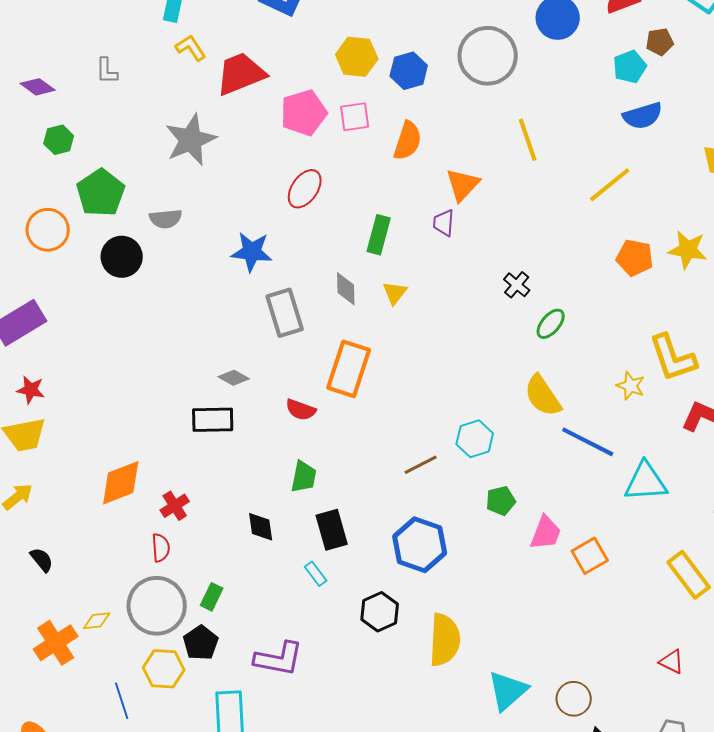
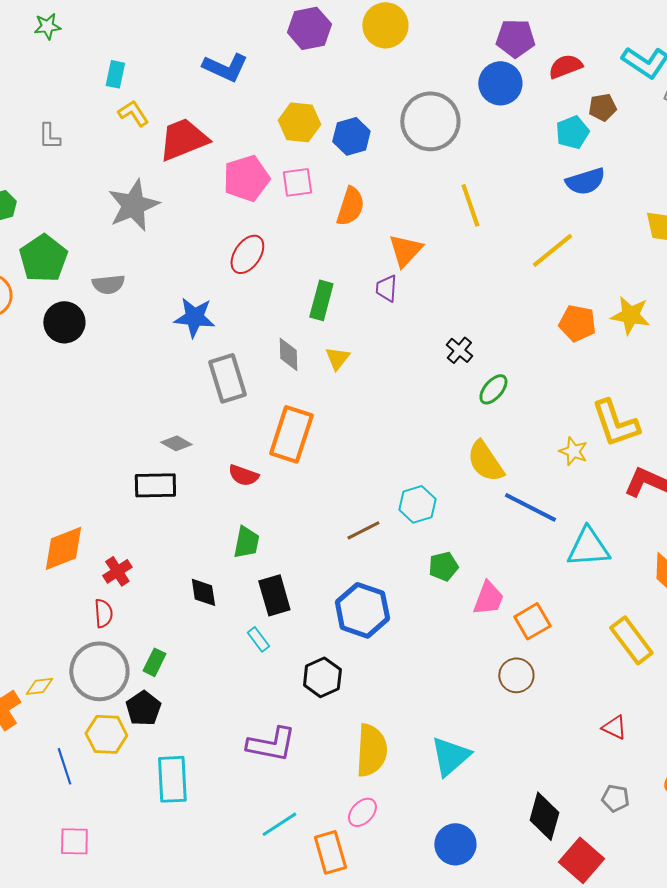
yellow semicircle: (445, 640) -> (371, 750), moved
purple L-shape: (279, 659) -> (271, 744), moved
brown circle: (574, 699) -> (516, 675), moved

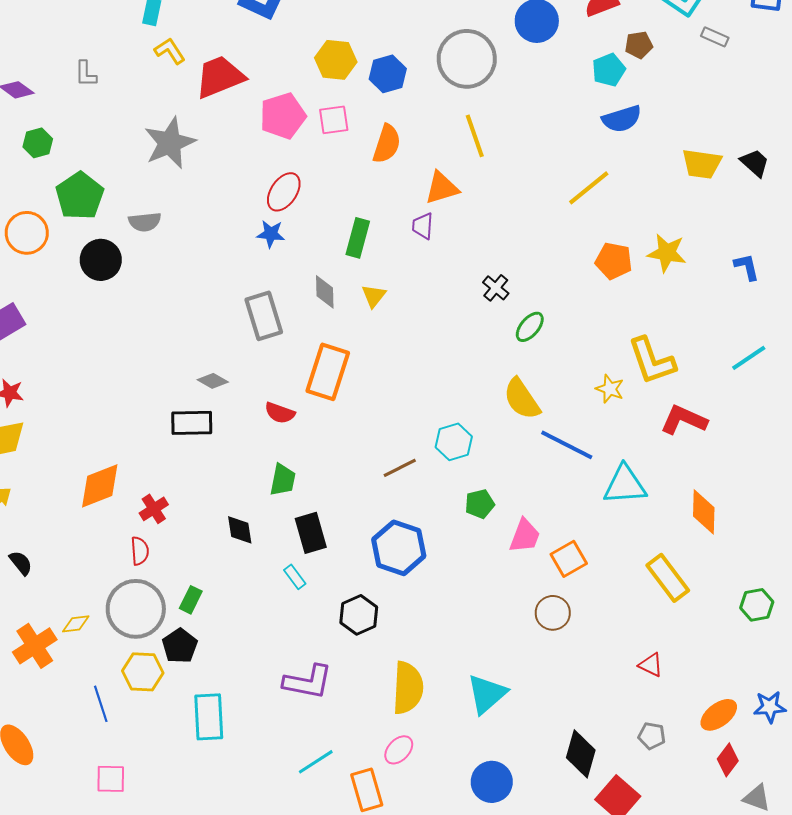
yellow line: (470, 205) -> (475, 136), moved
orange triangle: (405, 250) -> (442, 188), turned 30
blue star: (194, 317) -> (271, 234), moved, size x0.7

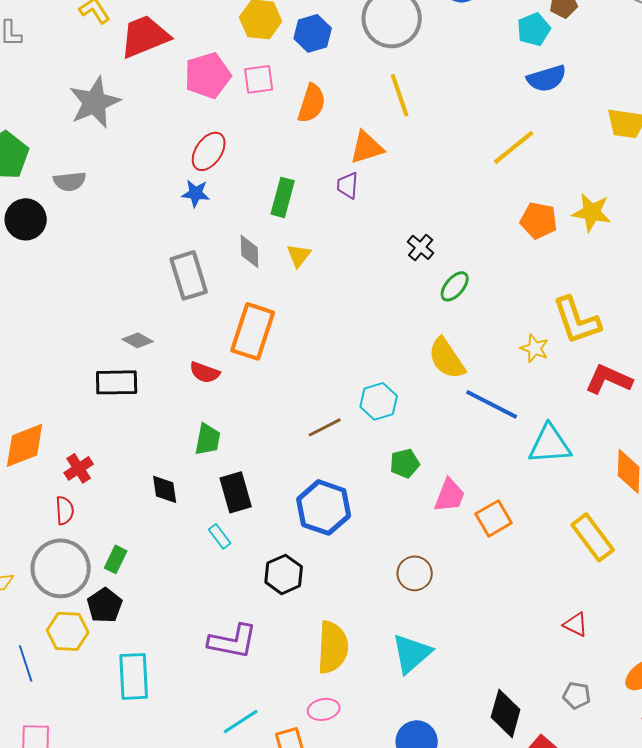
brown circle: (553, 613) -> (415, 573), moved
pink ellipse: (399, 750) -> (324, 709), turned 36

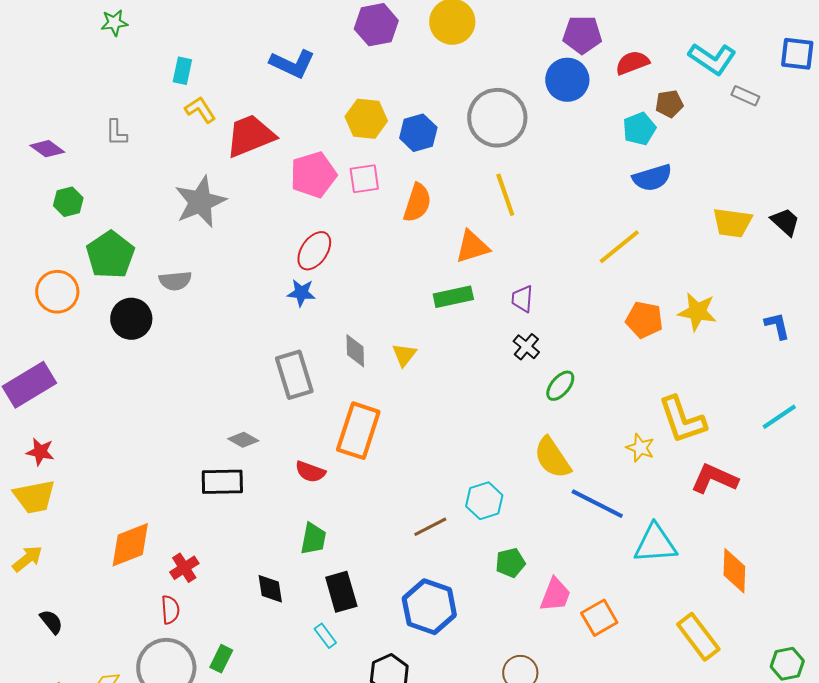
purple trapezoid: (348, 185) -> (522, 299), moved
green rectangle: (283, 197) -> (453, 297), moved, turned 63

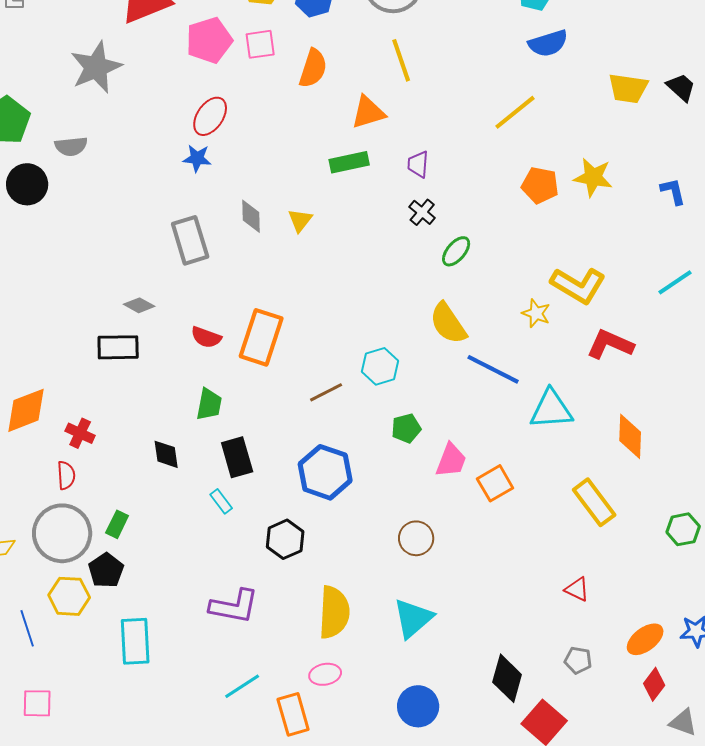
yellow L-shape: (682, 420) -> (578, 285), turned -40
orange rectangle: (358, 431) -> (261, 337), moved
red cross: (184, 568) -> (80, 433), turned -32

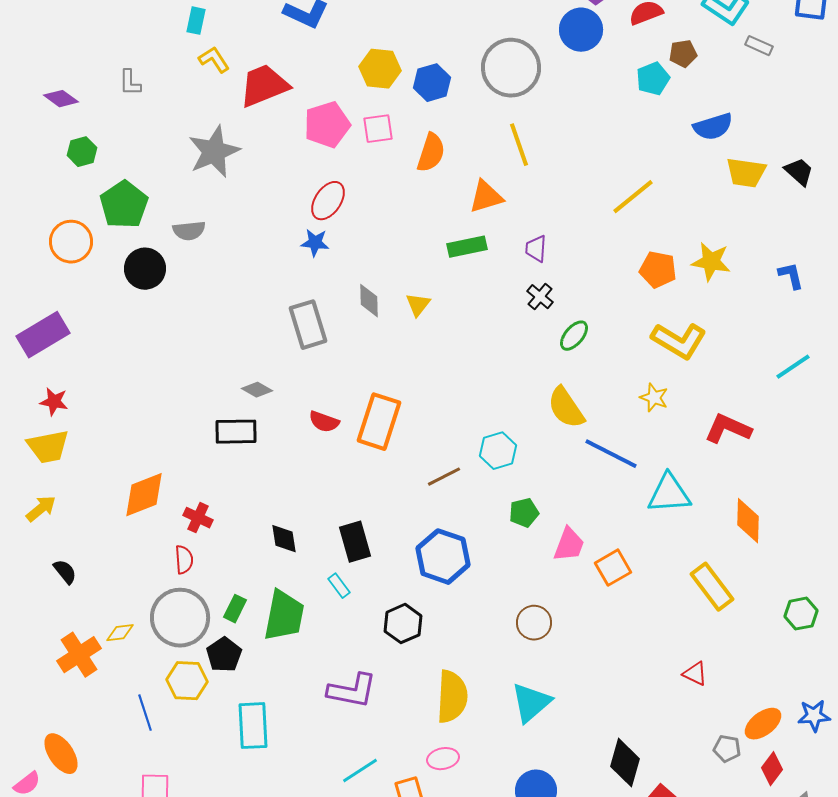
blue semicircle: (548, 43) -> (713, 127), moved
yellow L-shape: (578, 285) -> (679, 341), moved
green trapezoid: (209, 404) -> (284, 616), moved, size x1.6
gray pentagon: (578, 660) -> (727, 749), moved

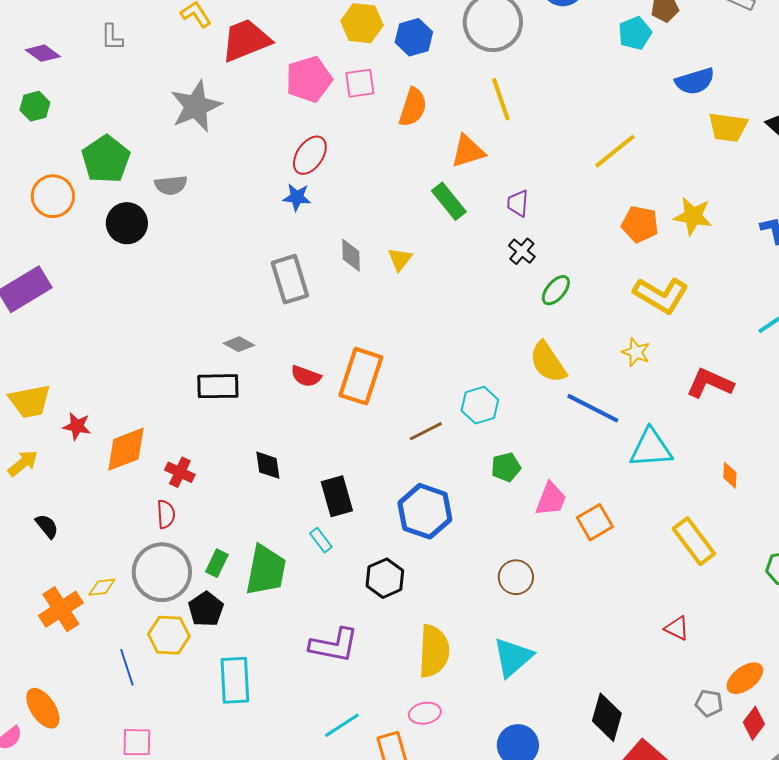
green hexagon: (82, 152) -> (35, 106), moved
green rectangle: (467, 247) -> (449, 201), turned 63
red star: (54, 402) -> (77, 426), moved
orange diamond: (748, 521) -> (730, 475), size x0.6
black diamond: (284, 539) -> (268, 465), moved

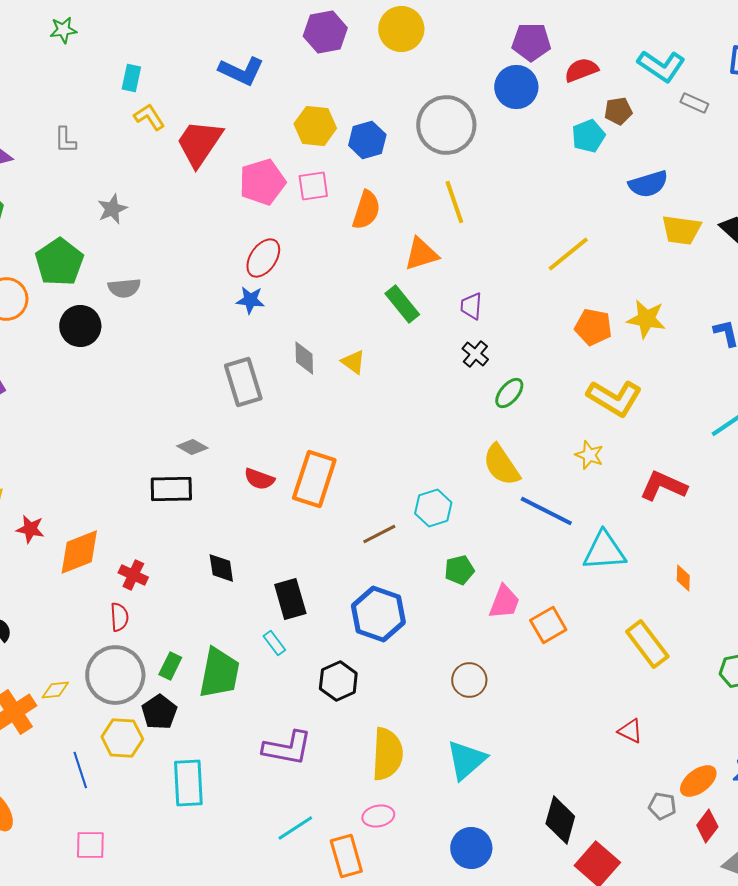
red trapezoid: (246, 40) -> (199, 143), turned -34
gray star: (196, 106) -> (112, 209), moved, size x0.6
yellow triangle: (400, 259) -> (353, 362), turned -32

